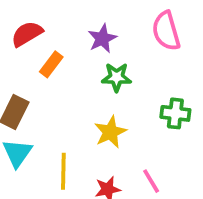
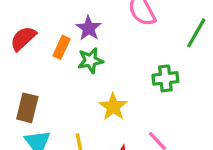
orange rectangle: (51, 64) -> (61, 47), moved
green star: (116, 77) -> (90, 60), moved

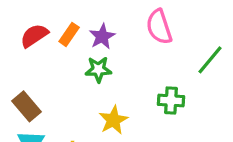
orange rectangle: (61, 47) -> (69, 34), moved
brown rectangle: (27, 108) -> (26, 106), turned -64

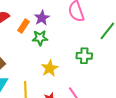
orange rectangle: (69, 34) -> (24, 26), moved

